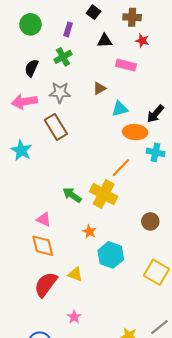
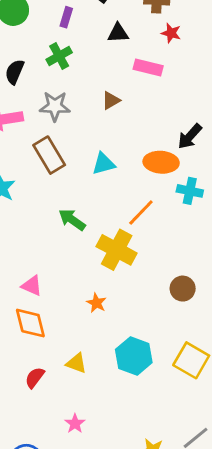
cyan triangle: (120, 109) -> (104, 164), moved
green arrow: (72, 195) -> (72, 220), moved
cyan hexagon: (111, 255) -> (134, 356), moved
red semicircle: (46, 284) -> (35, 378), size x0.6

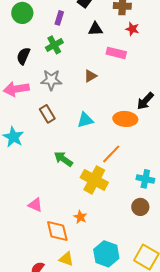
brown rectangle: (49, 155) -> (47, 114), size x0.7
cyan cross: (190, 191) -> (145, 179), moved
orange diamond: (30, 323) -> (57, 231), moved

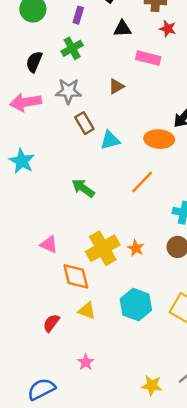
brown rectangle: (47, 114) -> (84, 123), moved
yellow cross: (94, 180) -> (103, 248), moved, turned 32
orange star: (80, 217) -> (136, 248), moved

